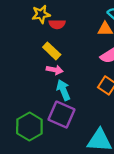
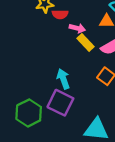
yellow rectangle: (52, 51) -> (85, 43), moved
pink arrow: (55, 70) -> (77, 28), moved

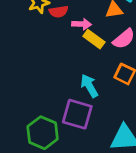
cyan arrow: (63, 79) -> (89, 86), moved

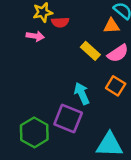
pink arrow: (82, 24) -> (35, 36), moved

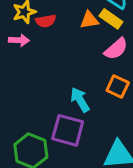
orange triangle: (112, 26) -> (89, 20), moved
yellow rectangle: (90, 51) -> (111, 19), moved

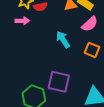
cyan arrow: (80, 100) -> (63, 39), moved

